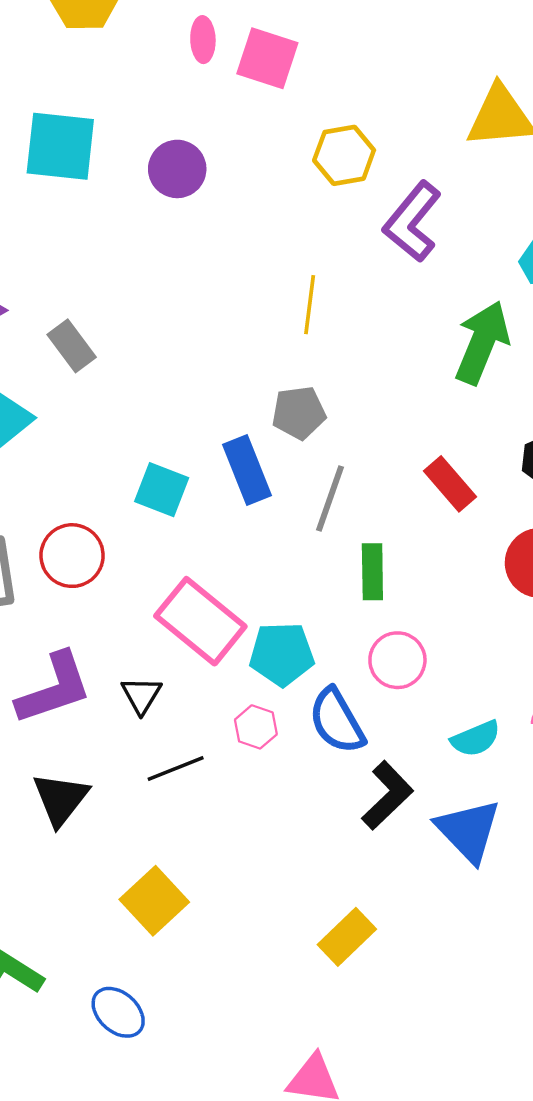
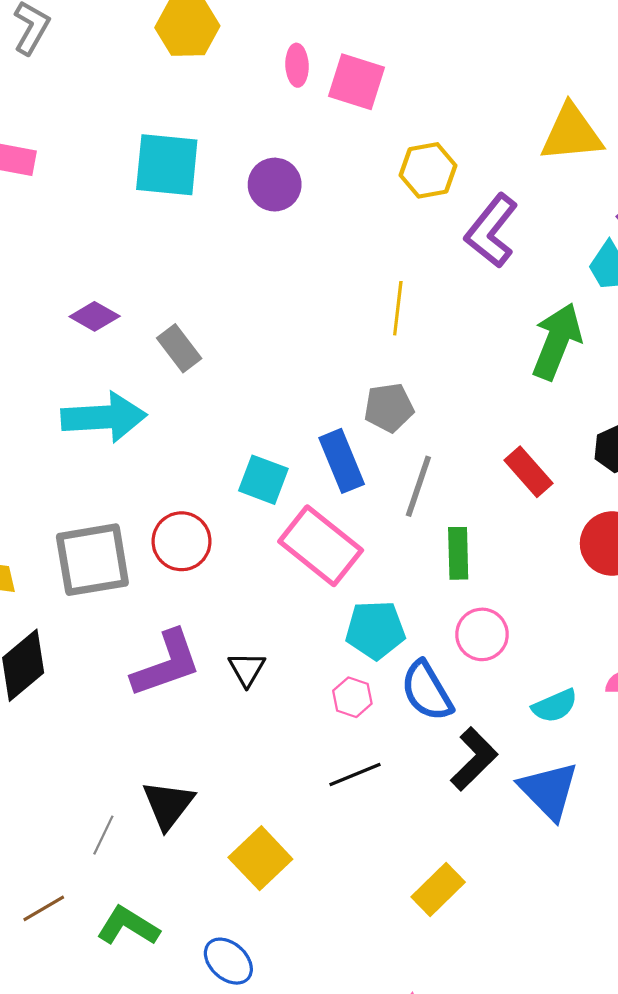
pink rectangle: (200, 621) -> (321, 546), moved
black line: (176, 768) -> (355, 774), moved
black triangle: (61, 799) -> (168, 805), moved

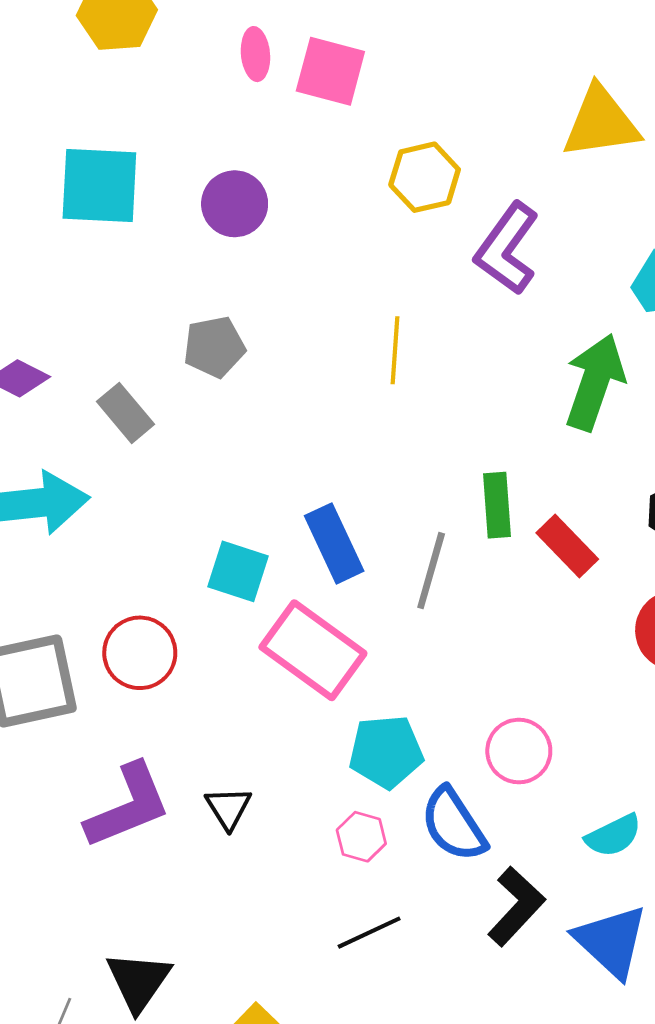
gray pentagon: (389, 408) -> (214, 347), moved
green rectangle: (458, 553) -> (497, 505), moved

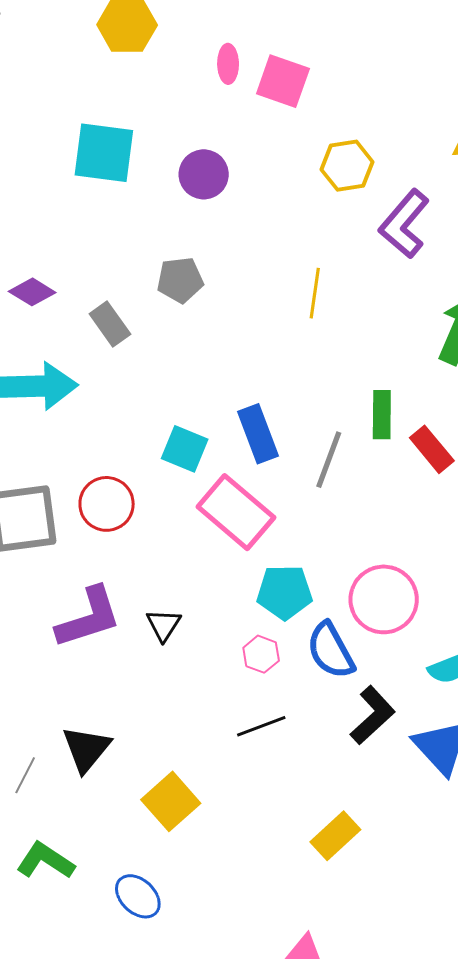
pink circle: (519, 751) -> (384, 599), size x1.4

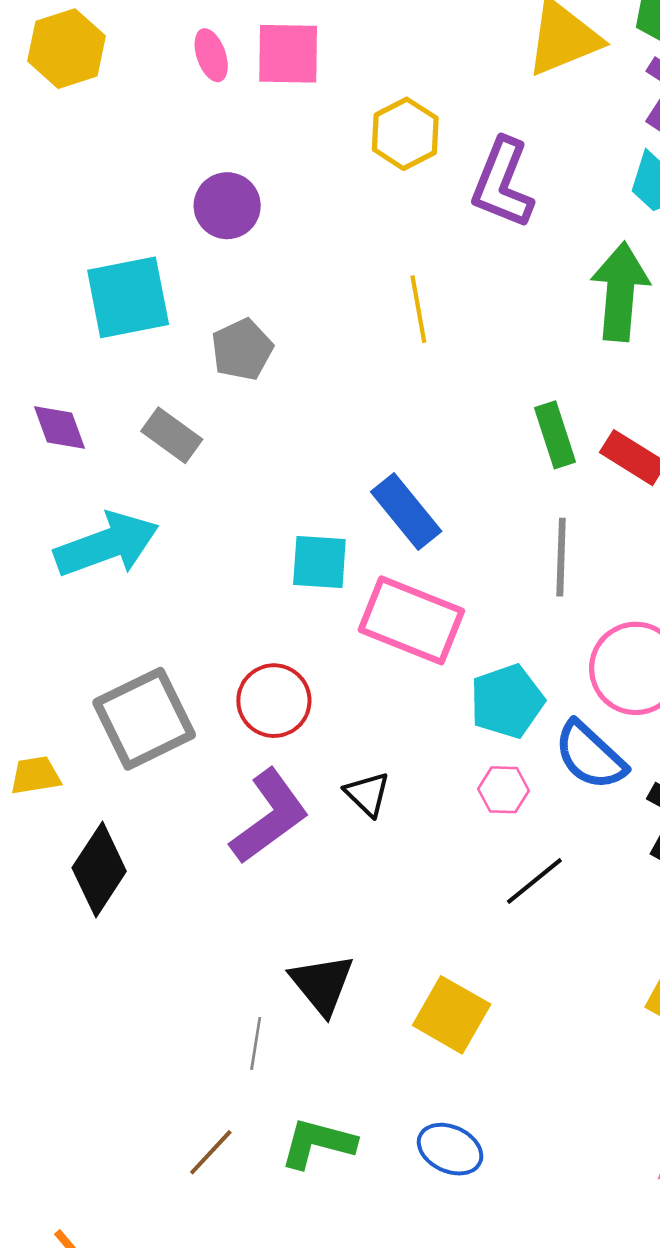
cyan square: (104, 153) -> (128, 297), moved
purple diamond: (32, 292) -> (60, 428), turned 57
gray line: (329, 460) -> (561, 557), moved
red circle: (107, 504) -> (274, 701), moved

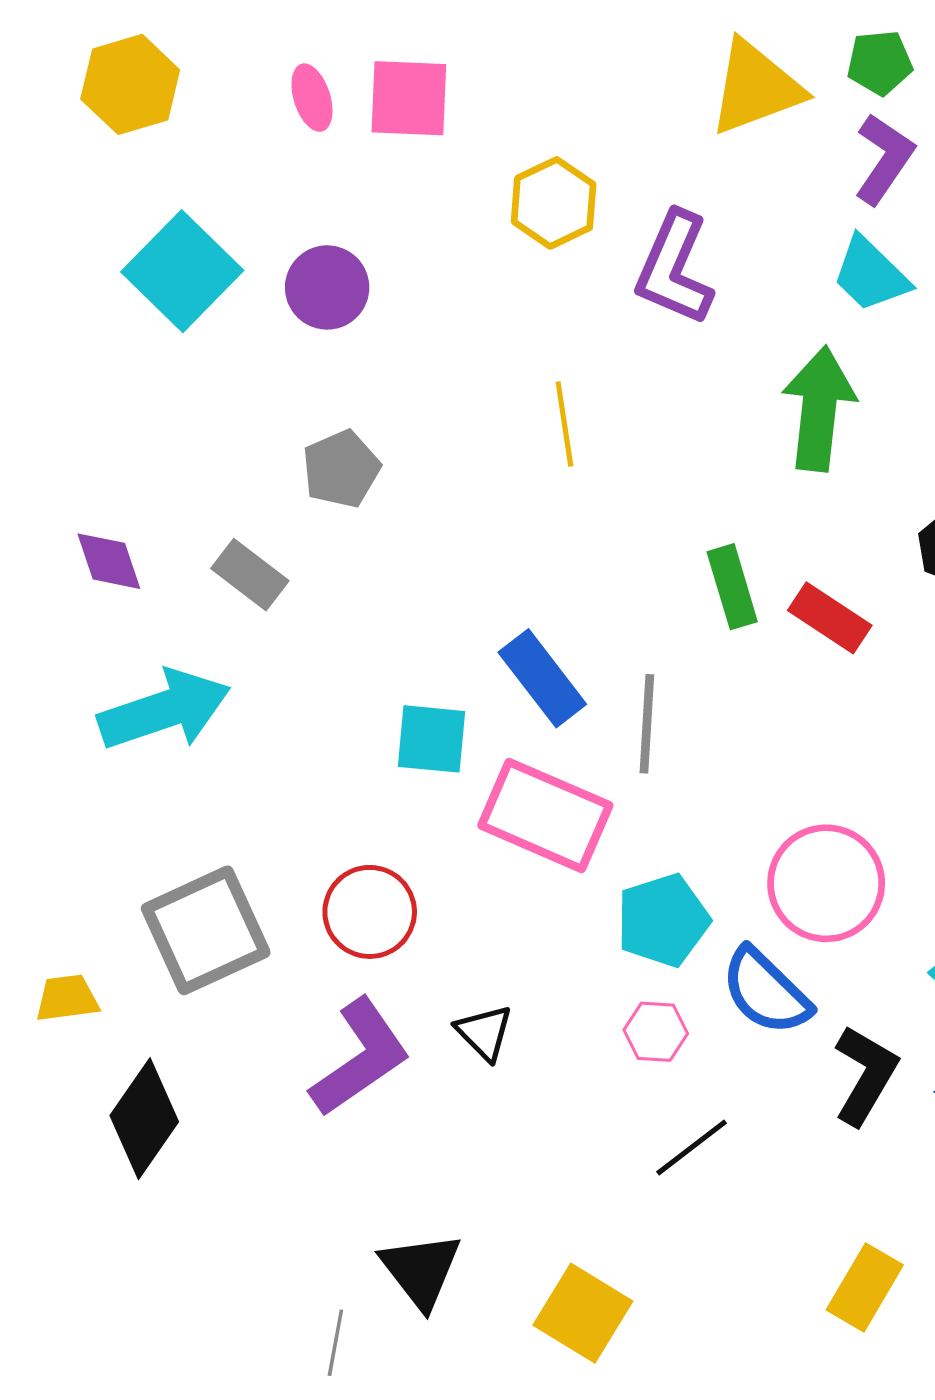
cyan square: (128, 297) -> (182, 271), moved, turned -36
gray line: (561, 557) -> (647, 724), moved

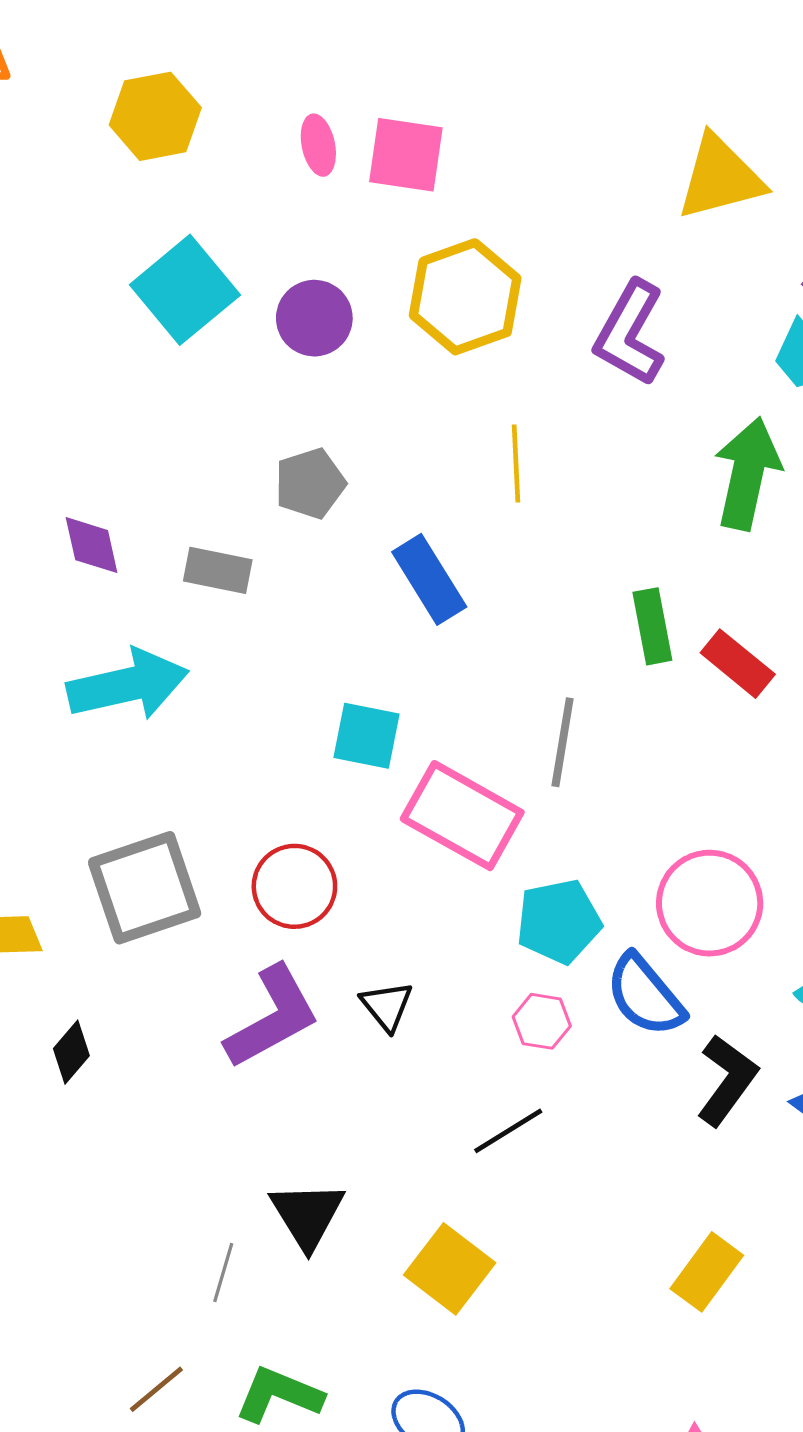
yellow hexagon: (554, 203) -> (465, 297), moved, size x1.4
gray rectangle: (250, 575) -> (218, 570), turned -32
blue rectangle: (542, 678) -> (429, 579), moved
black diamond: (144, 1119) -> (71, 1052), size x0.6
black line: (692, 1148) -> (508, 1131), moved

